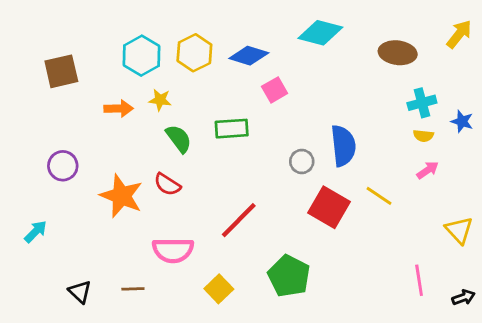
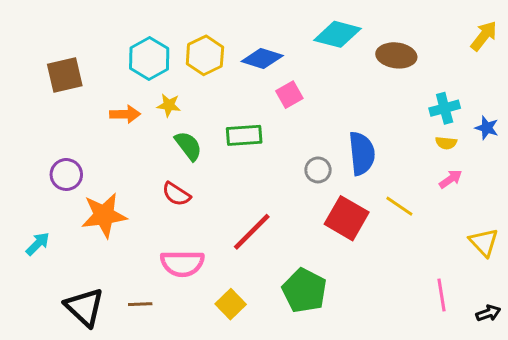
brown ellipse: (398, 53) -> (396, 55), moved
orange star: (121, 196) -> (104, 215), moved, turned -30
black triangle: (80, 292) -> (84, 307), size x1.6

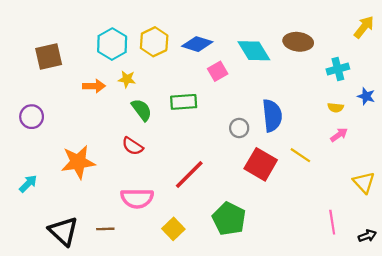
cyan diamond: (338, 34) -> (254, 51), moved, turned 44
cyan cross: (445, 108) -> (338, 69), moved
purple circle: (66, 175) -> (32, 117), moved

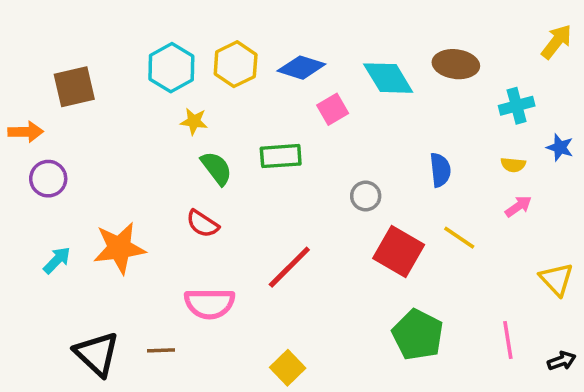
orange arrow: (94, 86) -> (26, 132), moved
blue semicircle: (272, 116) -> (440, 170), moved, size x0.7
cyan arrow: (28, 184) -> (57, 260), moved
green pentagon: (229, 219) -> (418, 335), moved
yellow square: (173, 229) -> (288, 368), moved

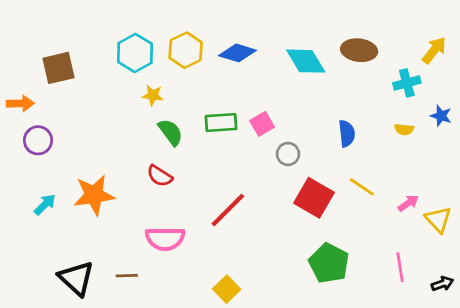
yellow arrow: (556, 42) -> (434, 50), moved
pink square: (333, 109) -> (262, 124), moved
pink arrow: (518, 206) -> (408, 203), moved

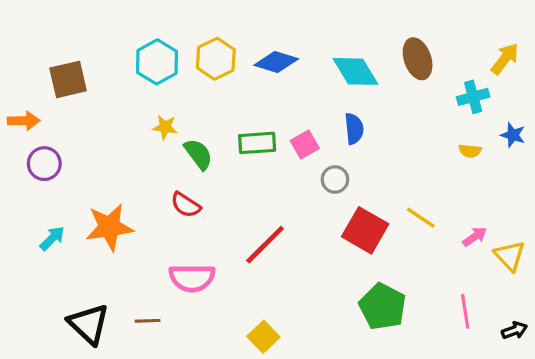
brown ellipse: (359, 50) -> (418, 59), turned 64
yellow star: (153, 95) -> (165, 127), moved
blue semicircle: (347, 133) -> (354, 129), moved

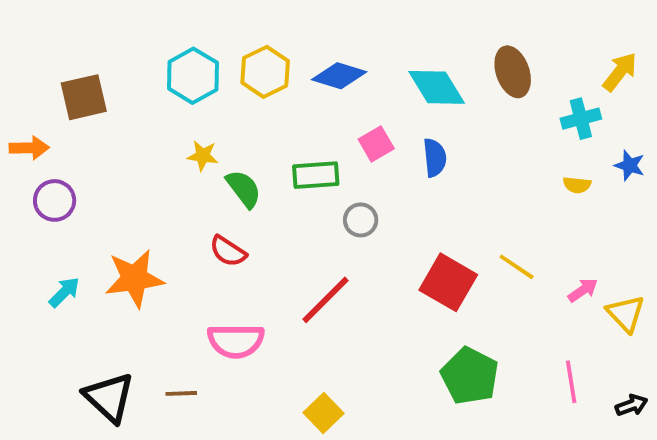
pink square: (305, 145) -> (376, 144), moved
gray circle: (335, 179) -> (361, 220), moved

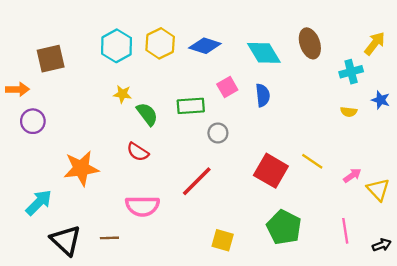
cyan arrow: (64, 292) -> (39, 203), moved, size x1.4
yellow square: (324, 413) -> (223, 240), moved, turned -30

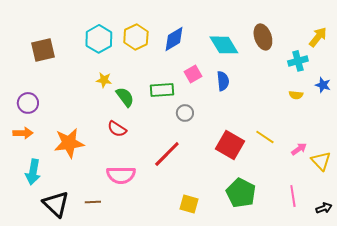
blue diamond: (205, 46) -> (174, 39), turned -48
orange arrow: (18, 89) -> (23, 133), moved
cyan arrow: (39, 203) -> (33, 172), turned 145

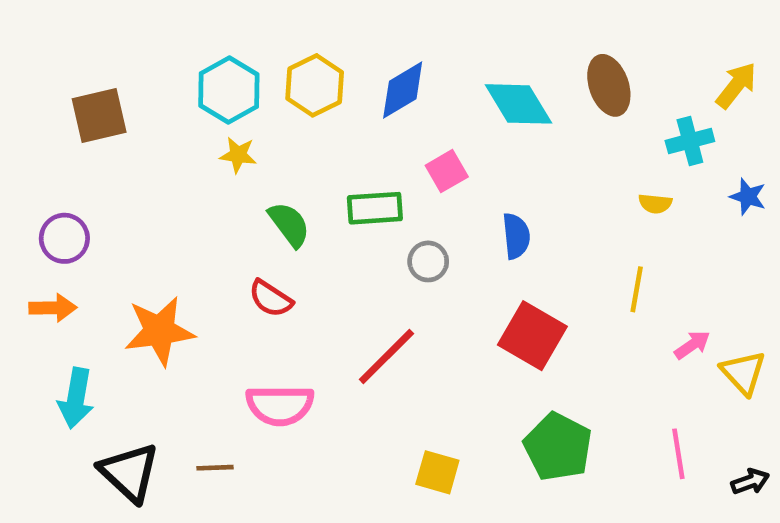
yellow star: (104, 80) -> (238, 155), moved
blue semicircle: (223, 81) -> (516, 236), moved
yellow semicircle: (296, 95) -> (655, 204), moved
yellow line: (265, 137) -> (637, 289), moved, turned 66

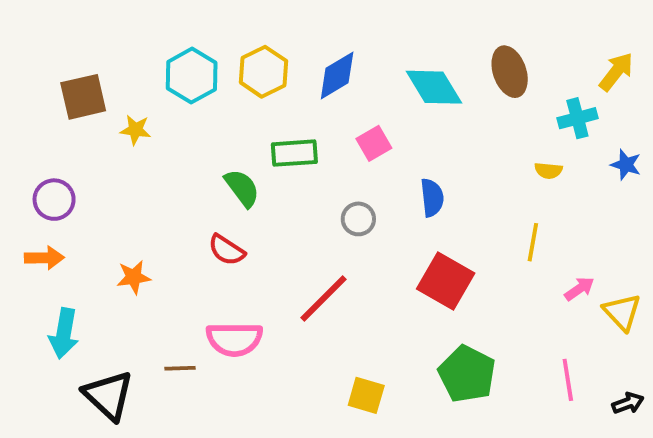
yellow star: (238, 155) -> (135, 130), moved
green rectangle: (375, 208) -> (294, 153), moved
orange star: (159, 331) -> (134, 277), size x0.6
brown line: (215, 468) -> (180, 368), moved

